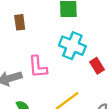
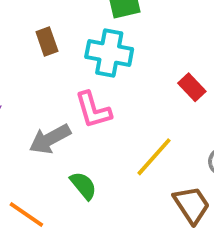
cyan cross: (72, 46) -> (109, 53), moved

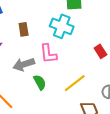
brown rectangle: (47, 41) -> (24, 29), moved
green semicircle: (83, 186) -> (40, 82), moved

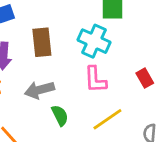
brown rectangle: (24, 29) -> (42, 42), size x1.5
pink L-shape: (48, 54) -> (95, 80), moved

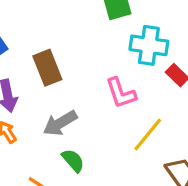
cyan cross: (94, 41) -> (149, 45), moved
green semicircle: (60, 115) -> (73, 160), moved

